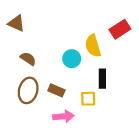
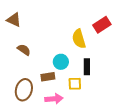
cyan circle: (72, 59) -> (61, 62), moved
brown ellipse: (28, 90) -> (24, 90), moved
brown rectangle: (56, 90) -> (48, 77), turned -32

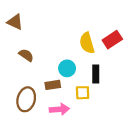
red rectangle: (102, 25) -> (112, 40), moved

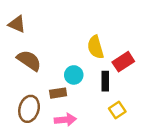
red rectangle: (112, 40) -> (123, 62), moved
brown semicircle: (26, 55) -> (29, 60), size x1.5
yellow square: (83, 93) -> (117, 110), moved, turned -32

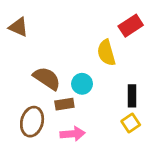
brown semicircle: (29, 60) -> (47, 78), moved
red rectangle: (123, 62) -> (131, 26), moved
black rectangle: (105, 81) -> (132, 96), moved

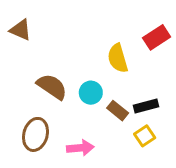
red rectangle: (131, 26) -> (157, 37), moved
black rectangle: (132, 96) -> (146, 106), turned 75
brown rectangle: (64, 104) -> (118, 111), moved, turned 48

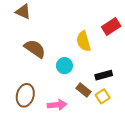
brown triangle: (21, 30) -> (23, 12), moved
brown semicircle: (52, 87) -> (35, 49), moved
brown rectangle: (118, 111) -> (84, 90), moved

